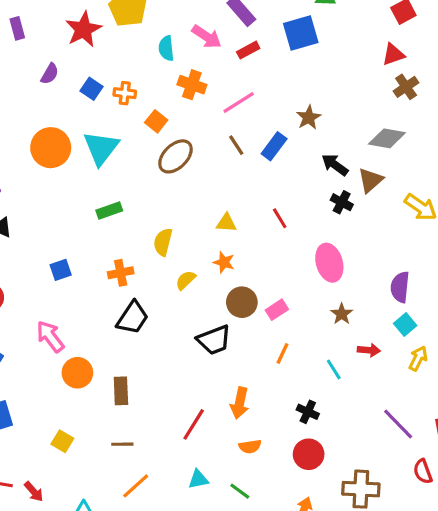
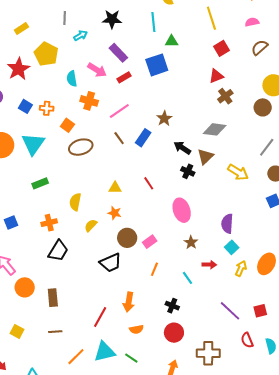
brown ellipse: (175, 156) -> (81, 147), turned 30
cyan triangle: (198, 479) -> (105, 352), size x1.6
orange line: (136, 486) -> (76, 357), moved

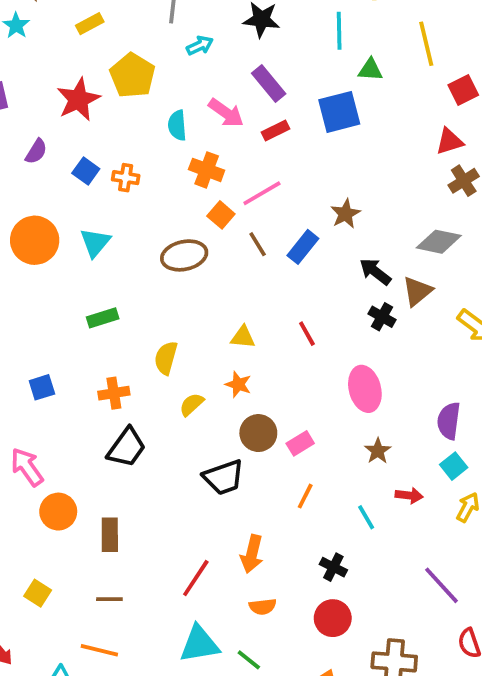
yellow line: (211, 18) -> (426, 44), moved
orange square: (67, 125) -> (221, 215), moved
cyan triangle: (33, 144) -> (95, 243), size x0.7
orange line: (76, 357) -> (99, 650), moved, turned 54

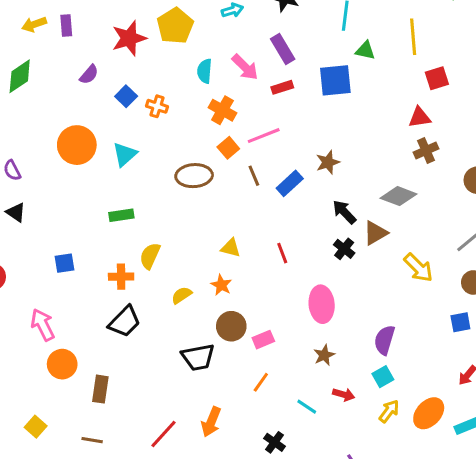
yellow semicircle: (166, 358) -> (150, 256), moved
cyan line: (366, 517) -> (307, 407), turned -35

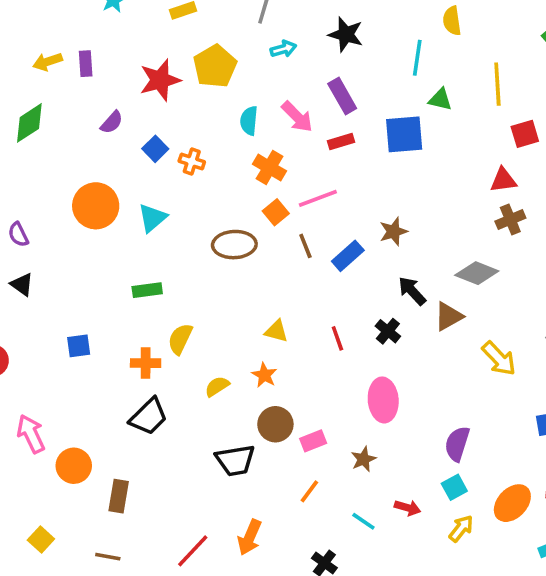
black cross: (344, 249) -> (388, 331), moved
pink arrow: (43, 325) -> (31, 434), moved
brown star: (324, 355) -> (363, 459), moved
orange ellipse: (429, 413) -> (512, 503), moved

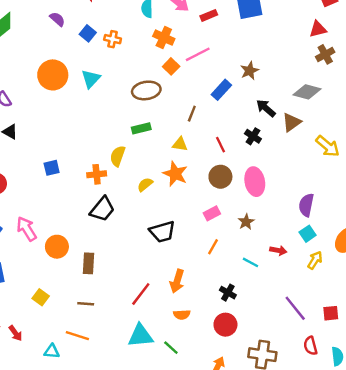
purple semicircle: (112, 122) -> (57, 19), turned -84
brown line: (305, 246) -> (192, 114), moved, turned 49
green rectangle: (147, 290) -> (141, 128), moved
orange star: (264, 375) -> (175, 174), size x1.5
brown circle: (275, 424) -> (220, 177), moved

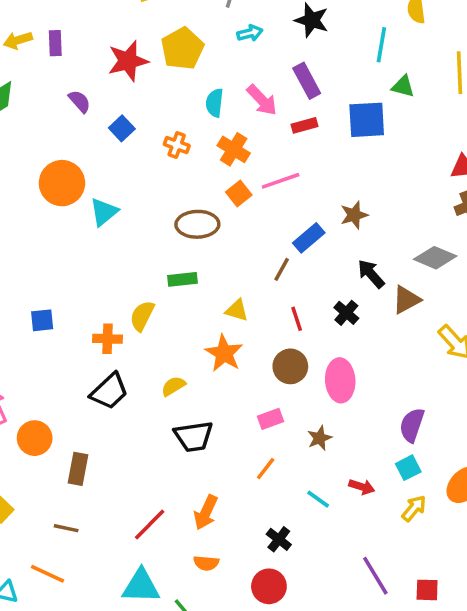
orange cross: (113, 39) -> (177, 145), moved
cyan triangle: (91, 79) -> (104, 212), moved
brown line: (192, 114) -> (282, 269), moved
yellow semicircle: (145, 185) -> (173, 386), moved

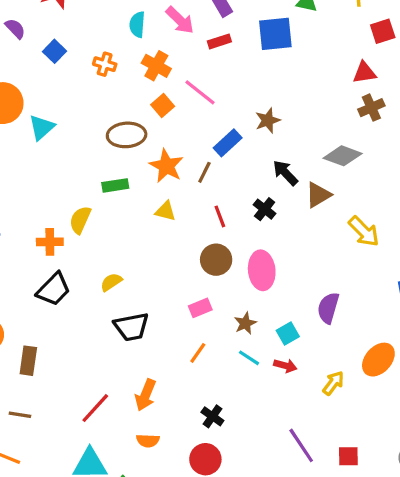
pink line: (281, 181) -> (200, 92), turned 60
orange star: (224, 353) -> (166, 166), moved
cyan square: (408, 468) -> (288, 334), moved
cyan line: (318, 499) -> (249, 358), moved

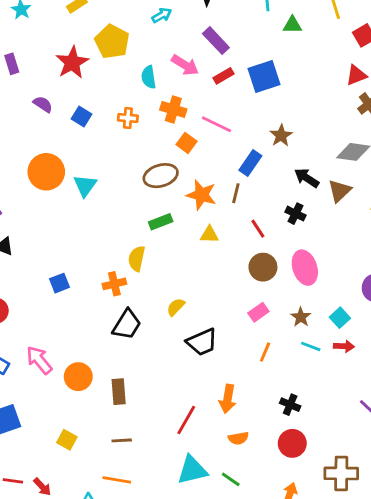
blue square: (275, 34) -> (264, 77), moved

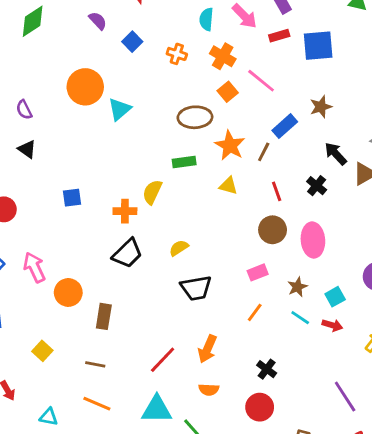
orange line: (117, 480) -> (97, 404), moved

